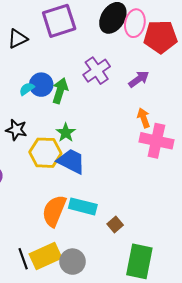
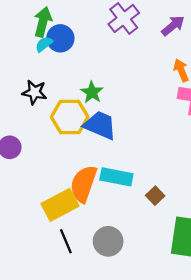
green arrow: (60, 91) -> (43, 22), moved
yellow rectangle: (45, 256) -> (60, 205), moved
black line: (23, 259) -> (66, 241), moved

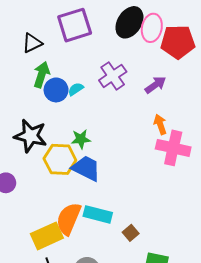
cyan semicircle: (44, 44) -> (76, 89), moved
black star: (34, 92) -> (30, 136), size x1.5
green star: (92, 92) -> (81, 139), turned 30

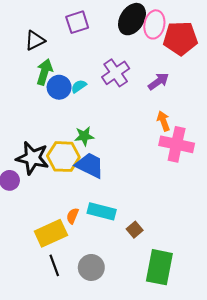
purple square: (75, 25) -> (77, 22), size x0.7
black star: (30, 136) -> (32, 158), moved
orange semicircle: (69, 219) -> (73, 216), size x0.5

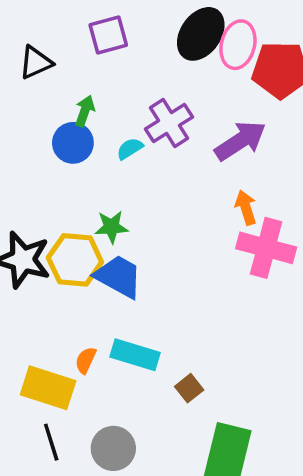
green arrow: (44, 72) -> (85, 111), moved, size x0.7
purple arrow: (158, 81) -> (240, 141), size x1.4
cyan semicircle: (79, 86) -> (130, 149), moved
yellow rectangle: (51, 233) -> (48, 388), turned 40

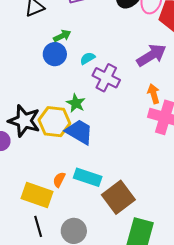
green arrow: (85, 111) -> (62, 36), turned 42
purple cross: (169, 123) -> (106, 78), moved, turned -32
green star: (111, 227) -> (76, 103), turned 30
brown square: (189, 388) -> (118, 197), size x2.0

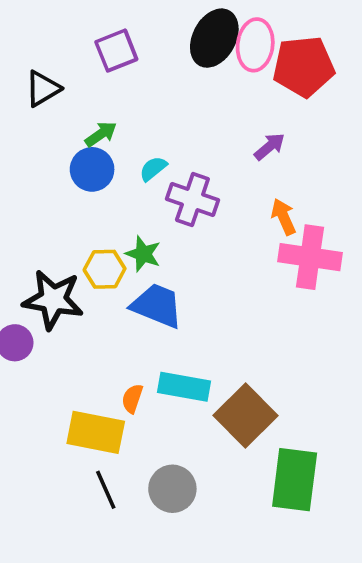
purple arrow: (151, 55) -> (270, 147), size x0.6
yellow hexagon: (54, 122) -> (105, 269), moved, size x0.7

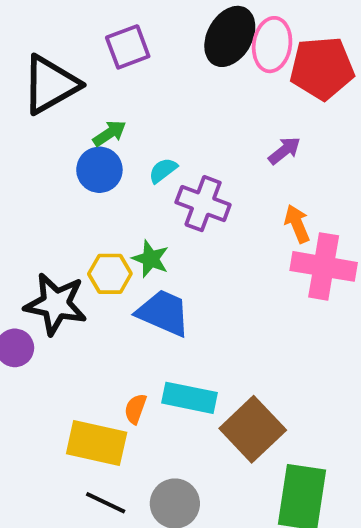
black triangle: (43, 89) -> (50, 85), size x1.6
black line: (106, 490) -> (106, 503), turned -42

